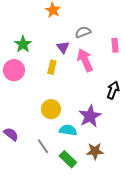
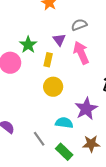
green star: (23, 44) -> (28, 45), moved
yellow circle: (51, 109) -> (53, 87), moved

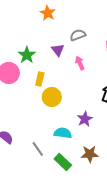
pink arrow: (81, 53) -> (80, 63), size x0.6
yellow rectangle: (48, 60) -> (40, 79), moved
purple star: (86, 109) -> (85, 119), size x0.7

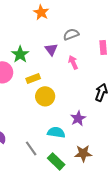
yellow rectangle: (40, 79) -> (33, 78), turned 56

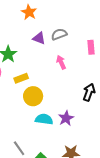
purple triangle: (51, 49) -> (39, 38), moved, turned -32
cyan semicircle: (56, 132) -> (44, 119), moved

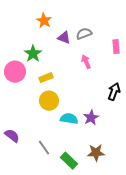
orange star: (29, 12) -> (44, 21), moved
yellow circle: (33, 96) -> (49, 101), moved

